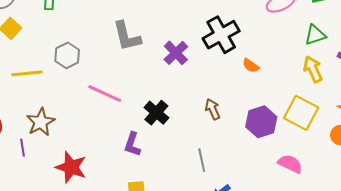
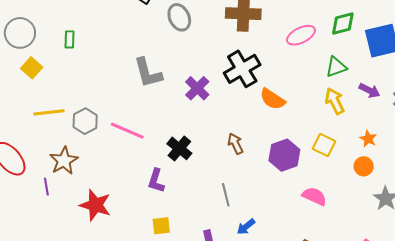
gray hexagon: (67, 55) -> (85, 121), moved
orange semicircle: (251, 66) -> (273, 99), size x1.5
yellow square: (301, 113) -> (324, 145), size x0.7

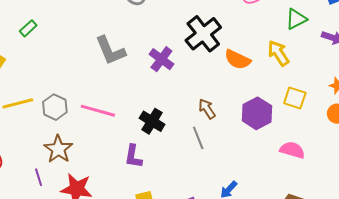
green rectangle: (70, 39) -> (28, 28), turned 54
yellow arrow: (335, 101) -> (278, 53), moved
brown star: (64, 161) -> (58, 149), moved
purple line: (46, 187) -> (39, 177), moved
gray line: (226, 195) -> (198, 138), moved

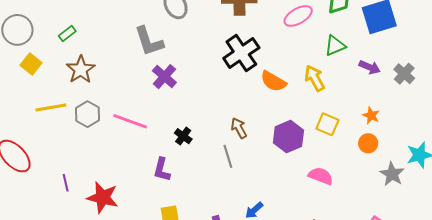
gray L-shape: (110, 51) -> (149, 41), moved
purple cross: (161, 59) -> (164, 77), moved
black cross: (152, 121) -> (183, 136), size x0.7
brown star: (58, 149) -> (81, 70), moved

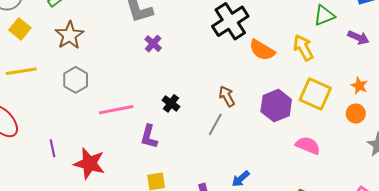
purple cross: (164, 77) -> (153, 44), size x0.7
yellow line: (51, 108) -> (21, 71), moved
pink line: (130, 121) -> (116, 110), moved, turned -32
yellow square: (327, 124) -> (315, 94), size x1.4
gray line: (228, 156) -> (215, 124), turned 45

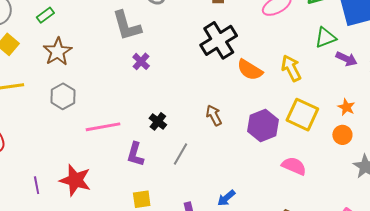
green triangle: (324, 15) -> (326, 38), moved
gray line: (215, 124) -> (181, 154), moved
purple line: (53, 148) -> (37, 185), moved

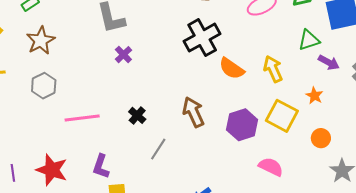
orange star: (346, 107) -> (314, 96), moved
brown arrow: (214, 115) -> (193, 112), size x1.4
purple L-shape: (135, 154) -> (101, 166), moved

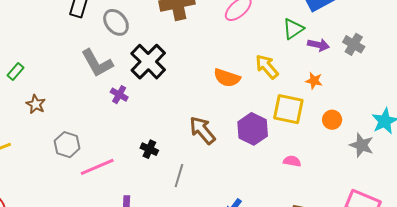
black cross: (202, 38) -> (148, 62), moved
brown star: (41, 41) -> (36, 104), size x0.7
gray hexagon: (44, 86) -> (67, 145), moved
pink semicircle: (271, 167) -> (292, 161), size x0.7

